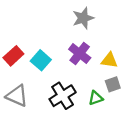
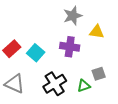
purple cross: (80, 54) -> (70, 47), turned -30
yellow triangle: (109, 60) -> (97, 32), moved

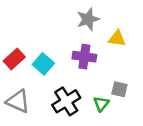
gray square: (99, 74) -> (119, 89), turned 32
green triangle: (84, 86) -> (101, 104), turned -32

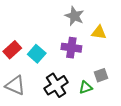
gray star: (88, 19) -> (74, 16), turned -30
gray square: (119, 89) -> (101, 75), turned -32
green triangle: (101, 104) -> (86, 87), turned 32

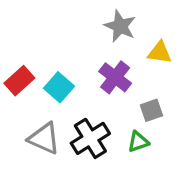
purple cross: (71, 48) -> (115, 77), turned 30
gray square: (101, 75) -> (151, 110), moved
gray triangle: (15, 85) -> (44, 138), moved

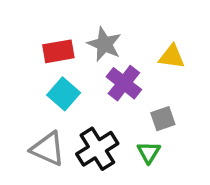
gray star: (120, 26) -> (104, 44), moved
red rectangle: (19, 81) -> (58, 51), moved, turned 32
green triangle: (138, 142) -> (149, 152), turned -40

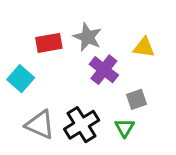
cyan square: (64, 94) -> (21, 79), moved

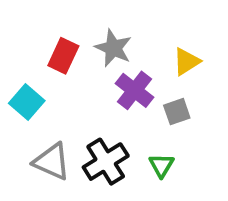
red rectangle: (49, 43) -> (63, 56), turned -55
yellow triangle: (144, 47) -> (186, 62), turned -40
gray square: (137, 99) -> (177, 112), moved

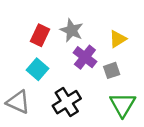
cyan square: (27, 102) -> (38, 69), moved
gray triangle: (52, 162) -> (18, 102), moved
green triangle: (161, 165) -> (123, 105), moved, size x1.6

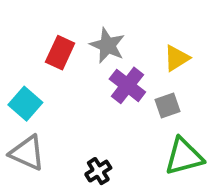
cyan square: (38, 69) -> (25, 104), moved
black cross: (67, 102) -> (98, 171), moved, size x0.6
green triangle: (123, 105) -> (184, 156), turned 44

